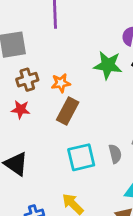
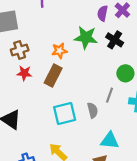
orange star: (61, 83) -> (59, 51), moved
red star: (21, 110) -> (24, 73), moved

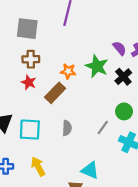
purple semicircle: (103, 13) -> (119, 48), turned 112
gray semicircle: (93, 110) -> (67, 128), moved
cyan square: (65, 113) -> (30, 129), moved

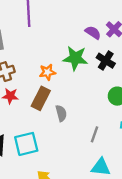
gray line: (103, 127) -> (94, 134), moved
gray semicircle: (67, 128) -> (61, 113), moved

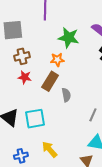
green star: (75, 58) -> (69, 38), moved

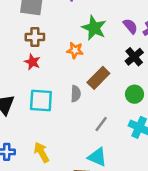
brown rectangle: (50, 81) -> (98, 78), moved
cyan square: (35, 119) -> (41, 100), moved

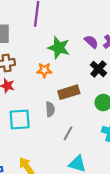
brown rectangle: (98, 78) -> (69, 92), turned 36
gray line: (101, 124) -> (68, 133), moved

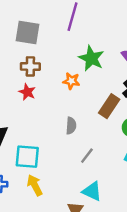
brown rectangle: (69, 92) -> (109, 106), moved, turned -48
cyan square: (20, 119) -> (27, 157), moved

